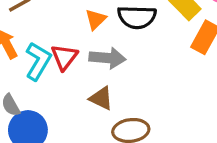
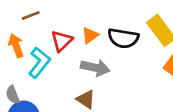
red triangle: (64, 57) -> (62, 41), moved

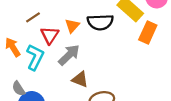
brown line: (31, 15) -> (33, 17), moved
gray arrow: (95, 68) -> (69, 55), moved, turned -45

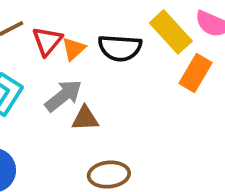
red triangle: (50, 35) -> (47, 41), moved
brown triangle: (80, 79) -> (85, 119), moved, turned -30

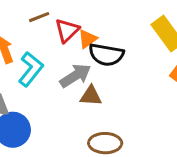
black semicircle: (120, 48) -> (106, 55), moved

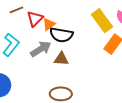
brown triangle: (91, 96) -> (61, 59), moved

